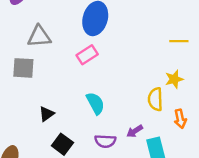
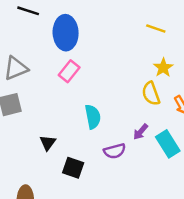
yellow line: (179, 41) -> (156, 28), turned 36
cyan semicircle: (95, 103) -> (93, 117), turned 35

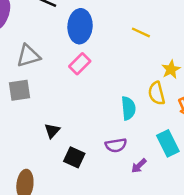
yellow line: (156, 28) -> (141, 32), moved
cyan semicircle: (93, 117) -> (128, 108), moved
purple arrow: (141, 132) -> (139, 166), moved

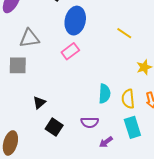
yellow semicircle: (157, 93) -> (128, 99), moved

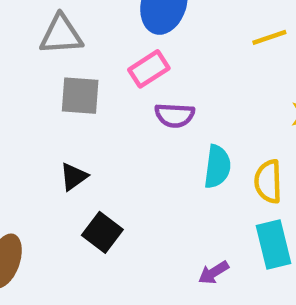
yellow line: (124, 33) -> (269, 37), turned -56
gray square: (18, 65) -> (80, 96), moved
purple semicircle: (90, 122) -> (175, 115), moved

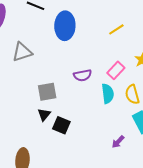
pink rectangle: (149, 69) -> (116, 70), moved
gray square: (80, 96) -> (47, 92), moved
black square: (102, 232) -> (61, 125), moved

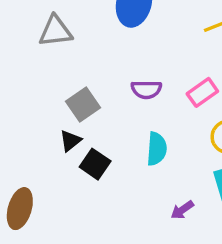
gray square: (47, 92) -> (83, 105), turned -36
cyan semicircle: (108, 94) -> (157, 149), moved

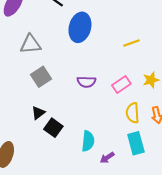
gray square: (83, 105) -> (41, 77), moved
cyan semicircle: (157, 149) -> (88, 141), moved

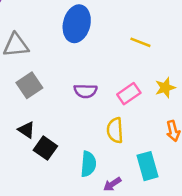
yellow line: (131, 43) -> (140, 42), turned 42
black triangle: (38, 113) -> (26, 130), turned -48
yellow semicircle: (133, 113) -> (115, 130), moved

